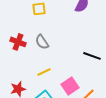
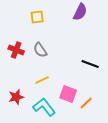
pink square: (70, 86) -> (68, 94), turned -36

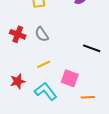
orange line: (86, 103) -> (88, 97), moved, turned 40

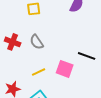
pink square: (70, 78) -> (65, 69), moved

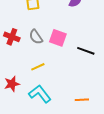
pink square: (65, 69) -> (58, 38), moved

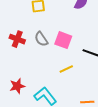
yellow line: (38, 67) -> (66, 69), moved

